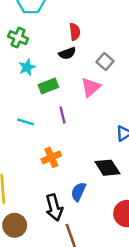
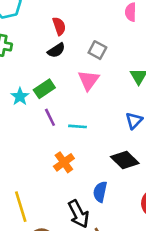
cyan star: (27, 67) -> (20, 97), moved
purple line: (62, 115) -> (50, 117), moved
cyan line: (26, 122) -> (77, 126), moved

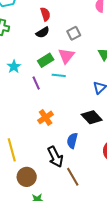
gray square: (97, 50) -> (74, 33), turned 32
green rectangle: (44, 89) -> (46, 60), moved
cyan line: (77, 126) -> (59, 75), moved

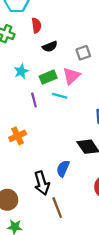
red semicircle: (45, 14) -> (36, 25), moved
cyan star: (14, 67) -> (21, 71), moved
orange cross: (46, 117) -> (18, 136), moved

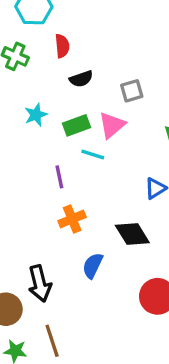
purple line: (34, 100) -> (59, 177), moved
orange cross: (18, 136) -> (72, 219), moved
black arrow: (42, 183) -> (40, 284), moved
brown line: (57, 208) -> (52, 341), moved

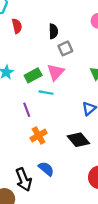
black semicircle: (81, 79) -> (53, 31), moved, turned -64
blue semicircle: (93, 266) -> (46, 169), moved, turned 112

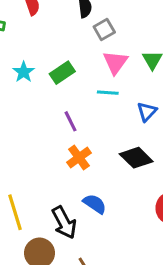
pink triangle: (56, 72) -> (115, 62), moved
cyan line: (46, 93) -> (108, 93), moved
purple line: (27, 110) -> (71, 121), moved

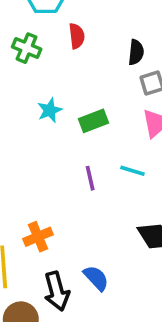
cyan line: (108, 93) -> (132, 171), moved
orange cross: (79, 158) -> (38, 237), moved

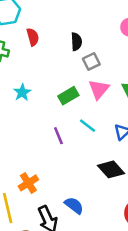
green rectangle: (93, 121) -> (68, 96), moved
cyan line: (132, 171) -> (87, 126), turned 30

